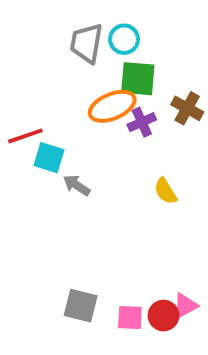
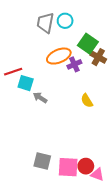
green square: (138, 79) -> (88, 44), moved, turned 30
pink triangle: (185, 306) -> (97, 174), moved, turned 48
pink square: (130, 317) -> (68, 167), size x1.5

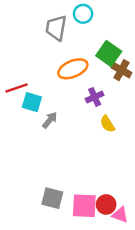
cyan circle: (65, 21) -> (83, 14), moved
purple cross: (74, 64) -> (95, 97), moved
gray arrow: (40, 98) -> (50, 120), turned 96

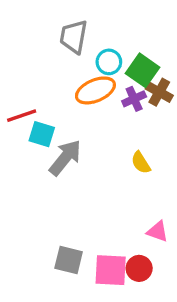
cyan circle: (83, 14) -> (109, 62), moved
purple cross: (95, 97) -> (134, 99), moved
gray arrow: (50, 120) -> (65, 158), size x1.6
pink triangle: (120, 215) -> (158, 231), moved

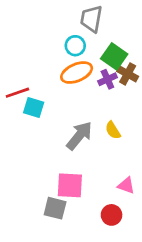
gray trapezoid: (74, 37) -> (91, 19), moved
cyan circle: (109, 62) -> (75, 46), moved
gray arrow: (65, 158) -> (79, 136), moved
pink square: (111, 270) -> (70, 185), moved

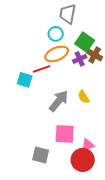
red line: (17, 93) -> (42, 69), moved
pink square: (70, 185) -> (65, 134), moved
pink triangle: (126, 185) -> (88, 145), moved, turned -40
red circle: (112, 215) -> (83, 160), size x1.5

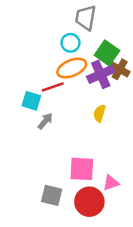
purple cross: (80, 59) -> (101, 74), size x1.5
yellow semicircle: (84, 97) -> (99, 113), moved, turned 48
gray arrow: (59, 101) -> (45, 121), moved, size x0.6
red circle: (83, 160) -> (89, 202), moved

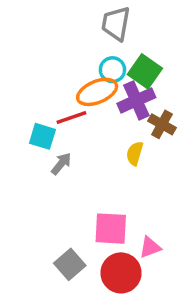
cyan circle: (70, 43) -> (112, 70), moved
brown cross: (120, 69) -> (162, 124), moved
gray square: (52, 195) -> (70, 264), turned 35

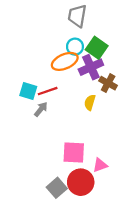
red line: (71, 118) -> (48, 91), moved
gray square: (70, 264) -> (57, 188), moved

